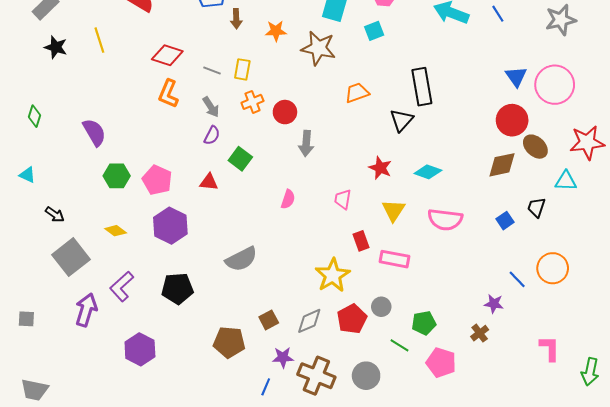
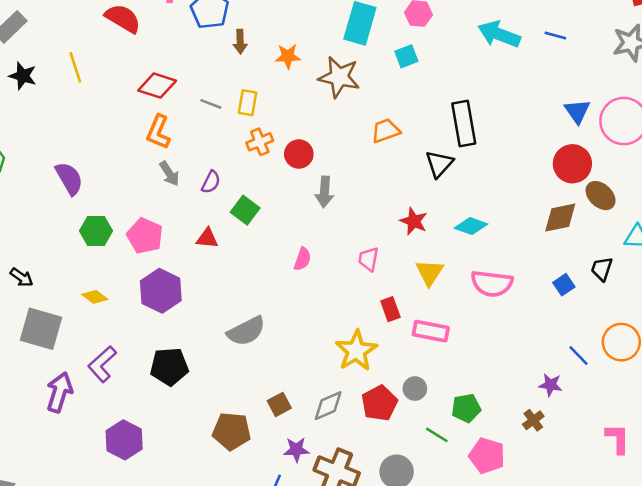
blue line: (498, 14) -> (555, 36), turned -42
gray arrow: (211, 107) -> (169, 174), moved
gray square: (71, 257) -> (41, 329), turned -36

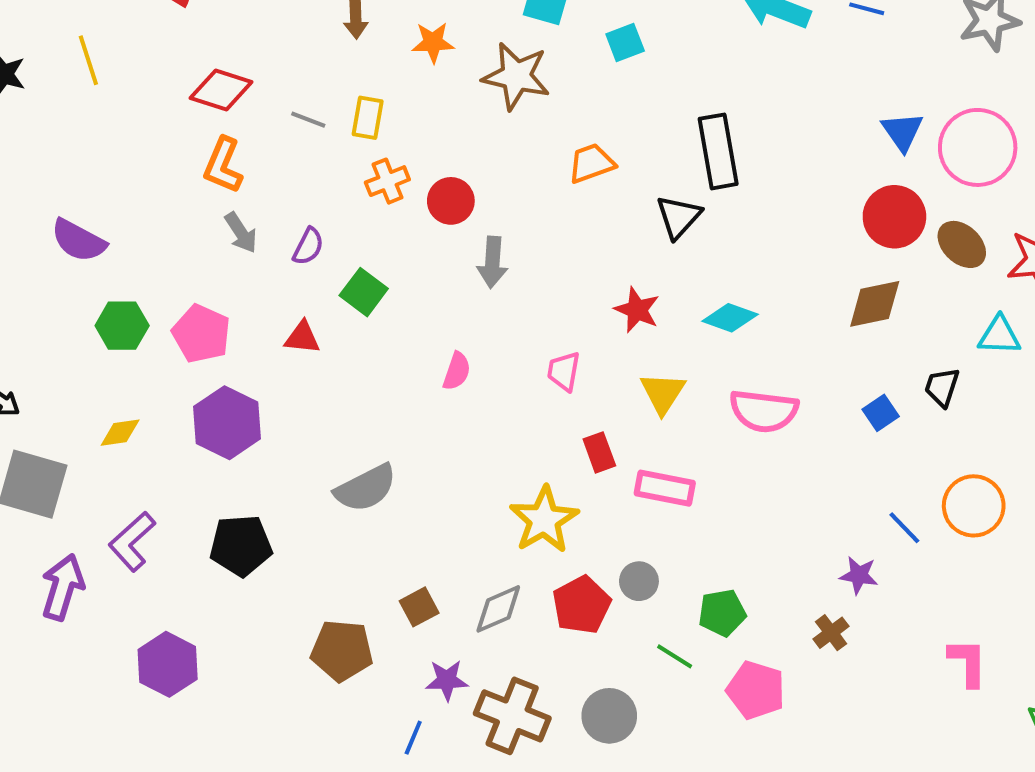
purple semicircle: (69, 178) -> (78, 241), turned 148
brown ellipse: (601, 196) -> (962, 244), moved
yellow diamond: (95, 297) -> (120, 433), turned -45

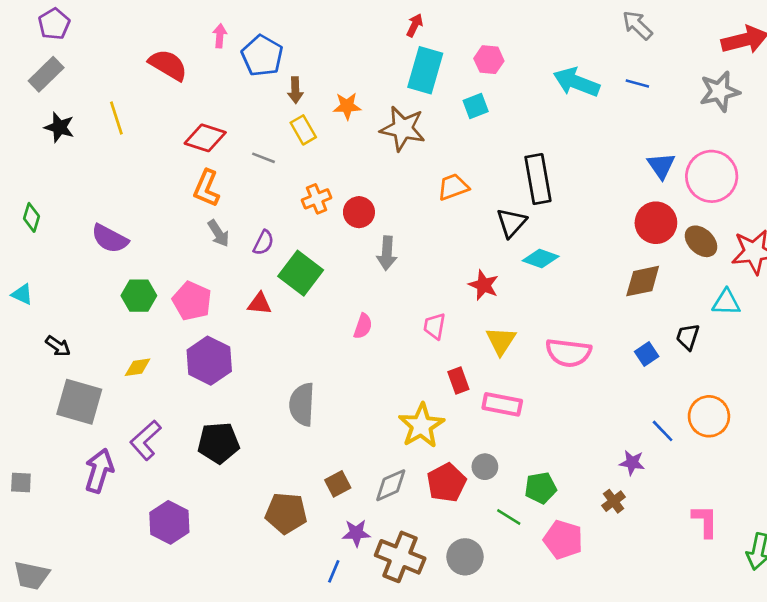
yellow rectangle: (368, 118) -> (303, 130), moved, turned -40
green square: (364, 292) -> (301, 273), size x1.4
cyan diamond: (730, 318) -> (541, 259), moved
gray semicircle: (366, 488) -> (302, 404), turned 120

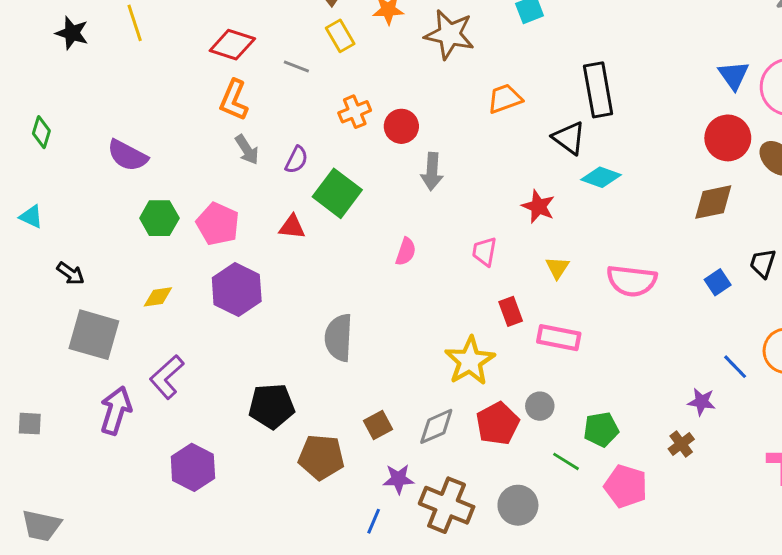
black triangle: (511, 223) -> (569, 138), turned -36
yellow triangle: (501, 341) -> (557, 268), size x0.7
black pentagon: (218, 443) -> (272, 406), moved

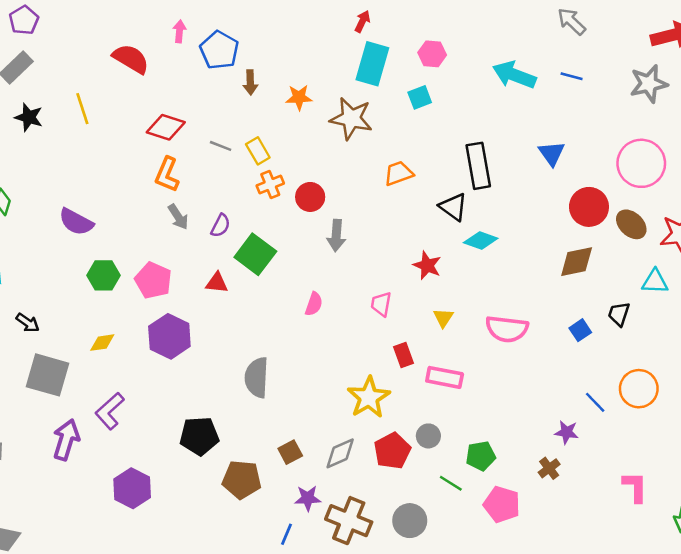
yellow rectangle: (340, 36) -> (258, 151), moved
blue triangle: (734, 75) -> (552, 153), moved

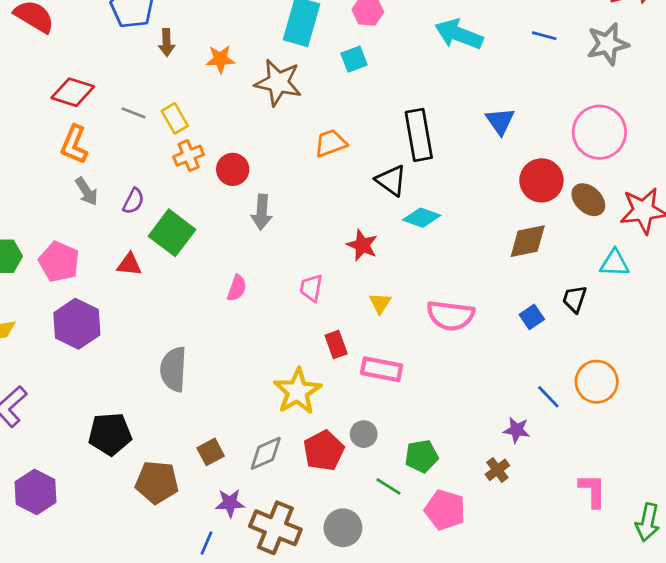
blue line: (572, 76) -> (544, 36), moved

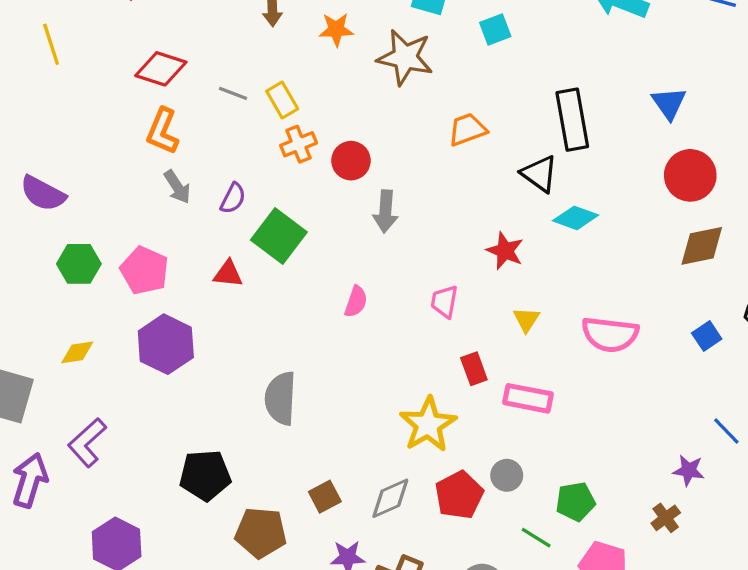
red circle: (541, 180) -> (690, 175), moved

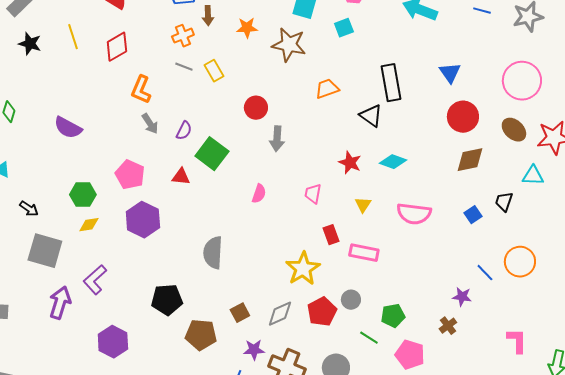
red diamond: (161, 69) -> (117, 47), moved, turned -48
orange cross: (299, 144) -> (183, 36), moved
cyan diamond: (576, 218) -> (393, 162), moved
green hexagon: (79, 264) -> (83, 195), moved

